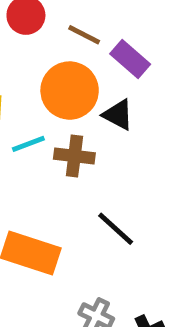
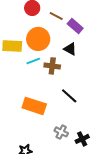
orange circle: (70, 91) -> (38, 39), moved

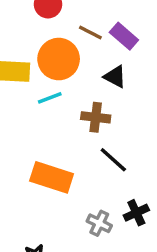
brown line: (56, 16) -> (90, 33), moved
brown cross: (52, 66) -> (96, 117), moved
black cross: (82, 139) -> (136, 213), moved

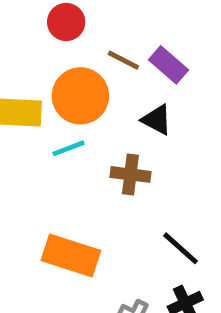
black line: (113, 160) -> (181, 248), moved

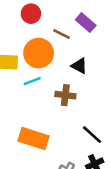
purple rectangle: (169, 65) -> (86, 23), moved

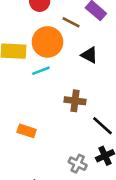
brown cross: (65, 95) -> (75, 101), moved
orange rectangle: (33, 138) -> (27, 131), moved, size x0.6

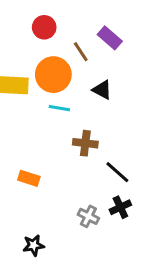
brown line: (71, 22) -> (81, 52), turned 30
cyan line: (41, 71) -> (59, 108), moved, turned 30

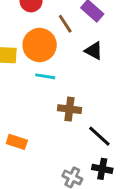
black triangle: (102, 90) -> (94, 51), moved
black cross: (120, 207) -> (102, 169), turned 36

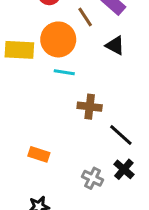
orange rectangle: (17, 142) -> (39, 154), moved
black cross: (102, 169) -> (124, 169), turned 30

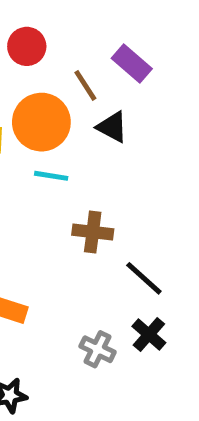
black triangle: (115, 45) -> (112, 127), moved

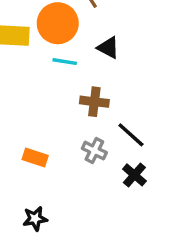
black triangle: (112, 127) -> (108, 48), moved
gray cross: (98, 349) -> (94, 151), moved

